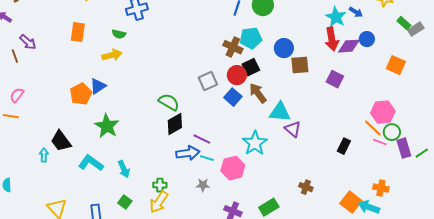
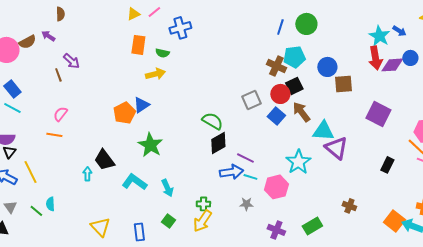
orange rectangle: (78, 32) -> (138, 45), moved
purple square: (335, 79) -> (378, 114), moved, size x1.4
purple triangle: (293, 129) -> (336, 148), size x1.4

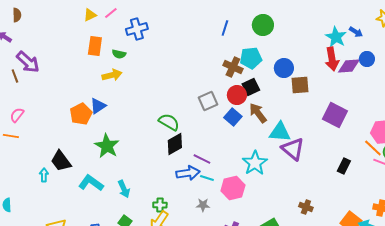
blue line: (280, 27) -> (225, 28), moved
purple arrow: (71, 61) -> (28, 62), size x1.4

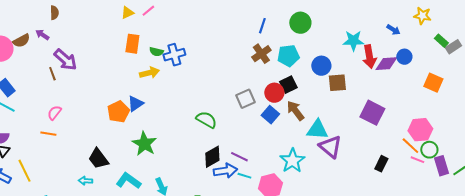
blue cross: (137, 29) -> (174, 55), moved
cyan star: (336, 37) -> (353, 41), moved, turned -30
brown cross: (233, 67) -> (261, 54), moved, turned 30
black diamond: (175, 144) -> (212, 157), moved
cyan arrow: (44, 175) -> (85, 181), moved, turned -88

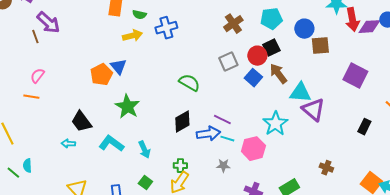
brown cross: (261, 54) -> (233, 24), moved
blue cross: (174, 55) -> (166, 28), moved
blue triangle: (135, 104) -> (118, 67), turned -36
black diamond: (212, 157) -> (182, 122), moved

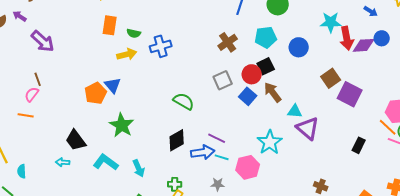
brown line: (35, 37) -> (38, 79), moved
brown square: (320, 46) -> (331, 78), moved, turned -30
cyan triangle: (300, 93) -> (295, 111), size x0.7
cyan semicircle: (27, 166) -> (22, 171), moved

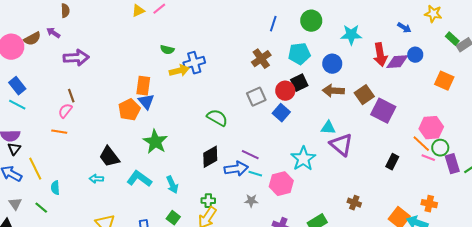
cyan star: (331, 22) -> (351, 35), moved
orange rectangle: (110, 25) -> (143, 86), moved
purple arrow: (43, 41) -> (76, 58), turned -45
yellow arrow: (127, 54) -> (179, 71), moved
brown arrow: (273, 92) -> (333, 91), moved, turned -50

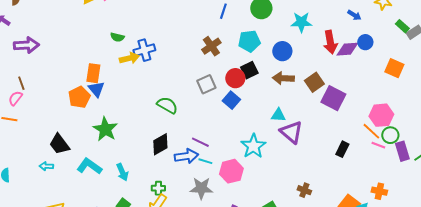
gray star: (251, 201) -> (201, 188), size x1.6

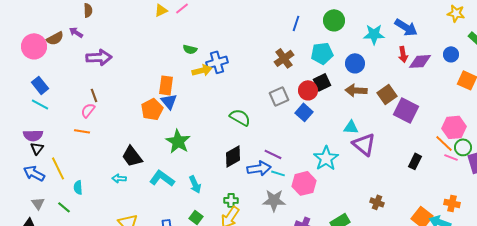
blue arrow: (354, 15) -> (406, 27), moved, size x1.6
red arrow: (330, 42) -> (403, 54), size x0.7
blue circle: (365, 42) -> (451, 54), moved

